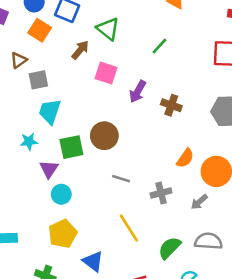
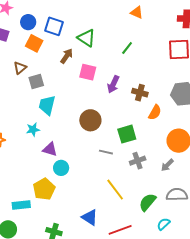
green square: (71, 147) -> (127, 134), moved
orange semicircle: (185, 158) -> (155, 112), moved
purple triangle: (49, 169) -> (50, 149), turned -42
yellow pentagon: (63, 234) -> (44, 189), moved

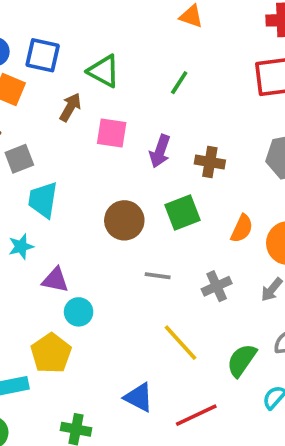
orange semicircle: (155, 112) -> (242, 228), moved
green square: (127, 134) -> (183, 213), moved

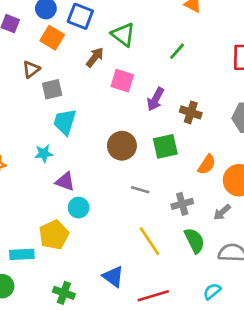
green semicircle: (242, 360) -> (194, 241), moved, turned 110

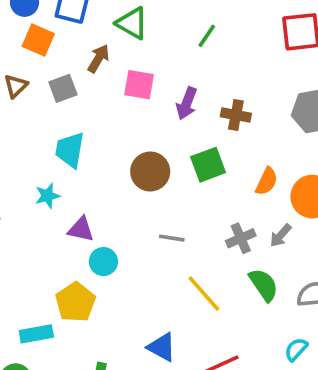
gray square: (52, 89) -> (63, 88), moved
gray line: (140, 190) -> (172, 238), moved
gray arrow: (222, 212) -> (281, 235), moved

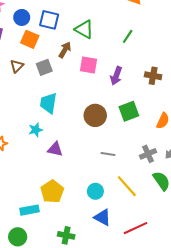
brown cross: (236, 115) -> (153, 76), moved
cyan circle: (103, 262) -> (95, 191), moved

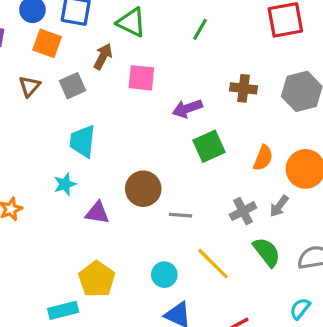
purple arrow: (116, 76) -> (187, 108), moved, turned 54
brown circle: (95, 115) -> (143, 189), moved

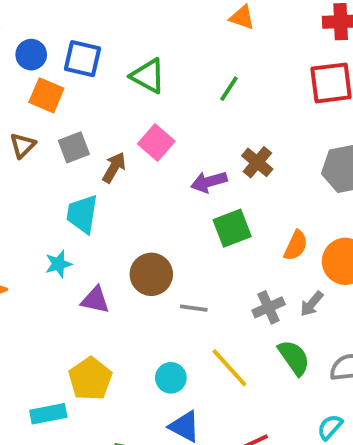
brown arrow: (103, 56) -> (114, 168), moved
pink square: (141, 78) -> (156, 142), turned 32
brown cross: (243, 88) -> (257, 162), moved, turned 30

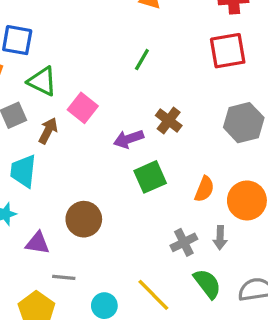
green triangle: (148, 76) -> (42, 81), moved
gray arrow: (312, 304) -> (220, 238), turned -35
gray line: (194, 308) -> (64, 277), moved

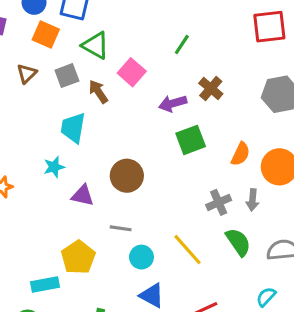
green line: (142, 60) -> (182, 45), moved
brown arrow: (48, 131) -> (98, 92), turned -65
gray line: (64, 277) -> (121, 228), moved

